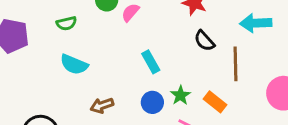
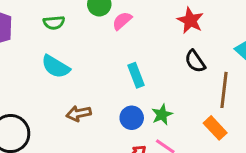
orange rectangle: (215, 102) -> (215, 128), moved

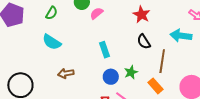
green semicircle: (54, 23) -> (52, 13), turned -56
green star: (162, 115) -> (131, 72), moved
blue circle: (132, 118) -> (111, 77), moved

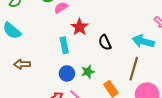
red star: (142, 15) -> (80, 27), moved
brown line: (162, 61) -> (134, 69), moved

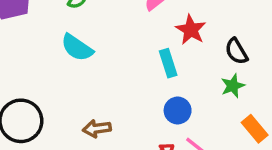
brown arrow: (22, 64) -> (97, 129), moved
green star: (88, 72) -> (233, 86), moved

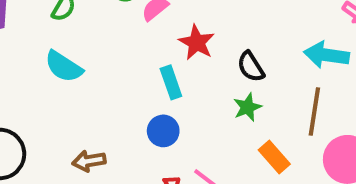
blue circle: (178, 111) -> (163, 131), moved

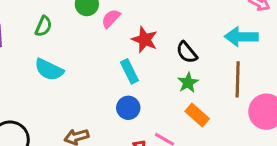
orange rectangle: (274, 157) -> (197, 115), moved

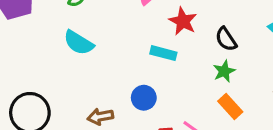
cyan rectangle: (129, 71) -> (163, 53), turned -55
blue circle: (128, 108) -> (144, 98), moved

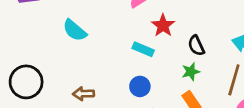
blue circle: (144, 98) -> (140, 86), moved

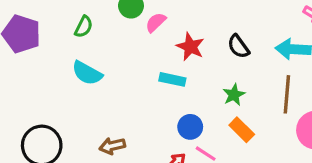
black semicircle: (196, 46) -> (238, 46), moved
blue circle: (140, 86) -> (190, 127), moved

